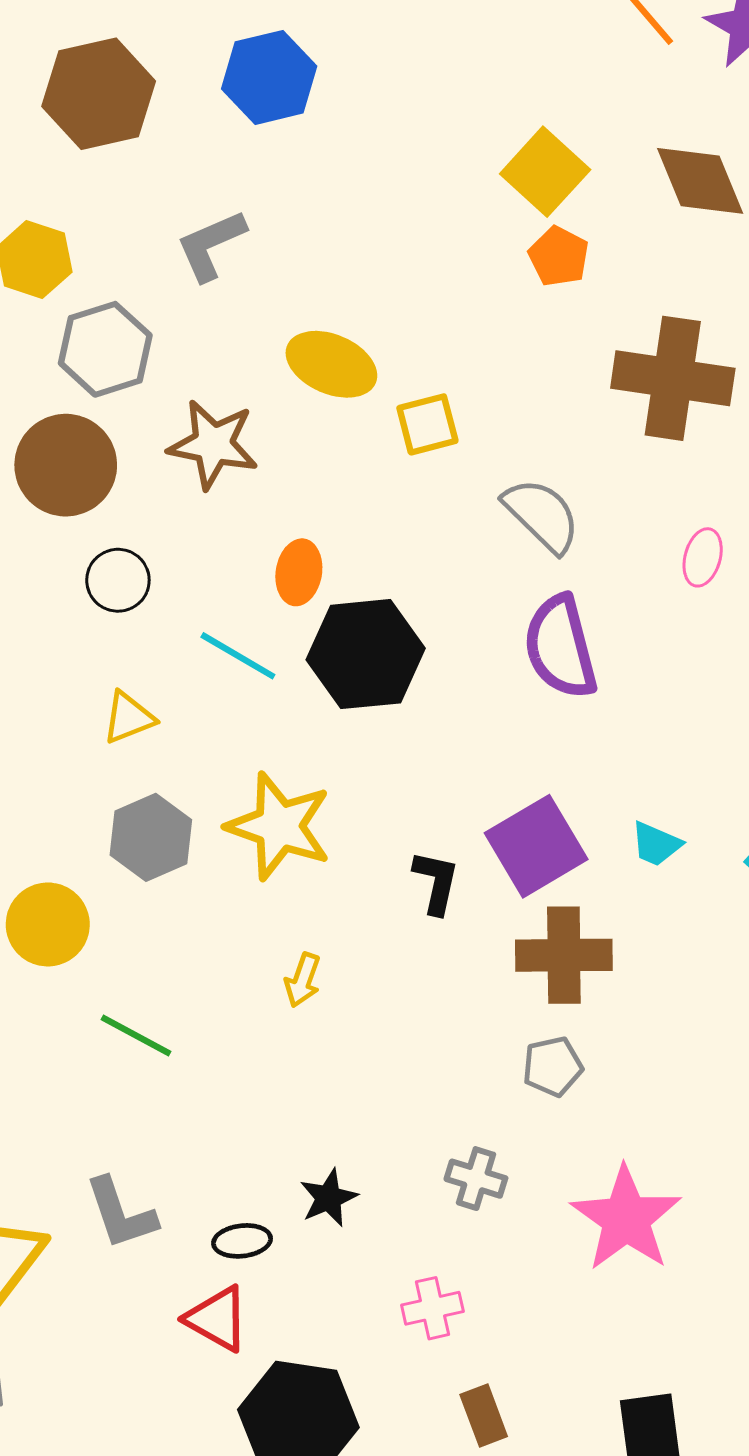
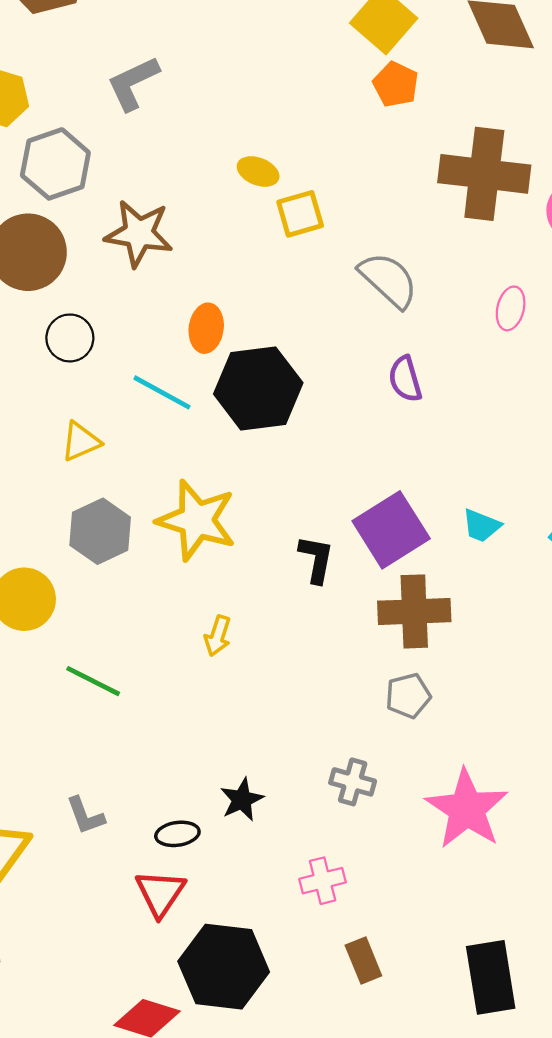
yellow ellipse: (331, 364) -> (258, 171), moved, size x0.6
purple semicircle: (560, 647) -> (405, 379), size x0.6
gray L-shape: (121, 1213) -> (85, 816), size x0.7
red triangle: (217, 1319) -> (160, 893), turned 36

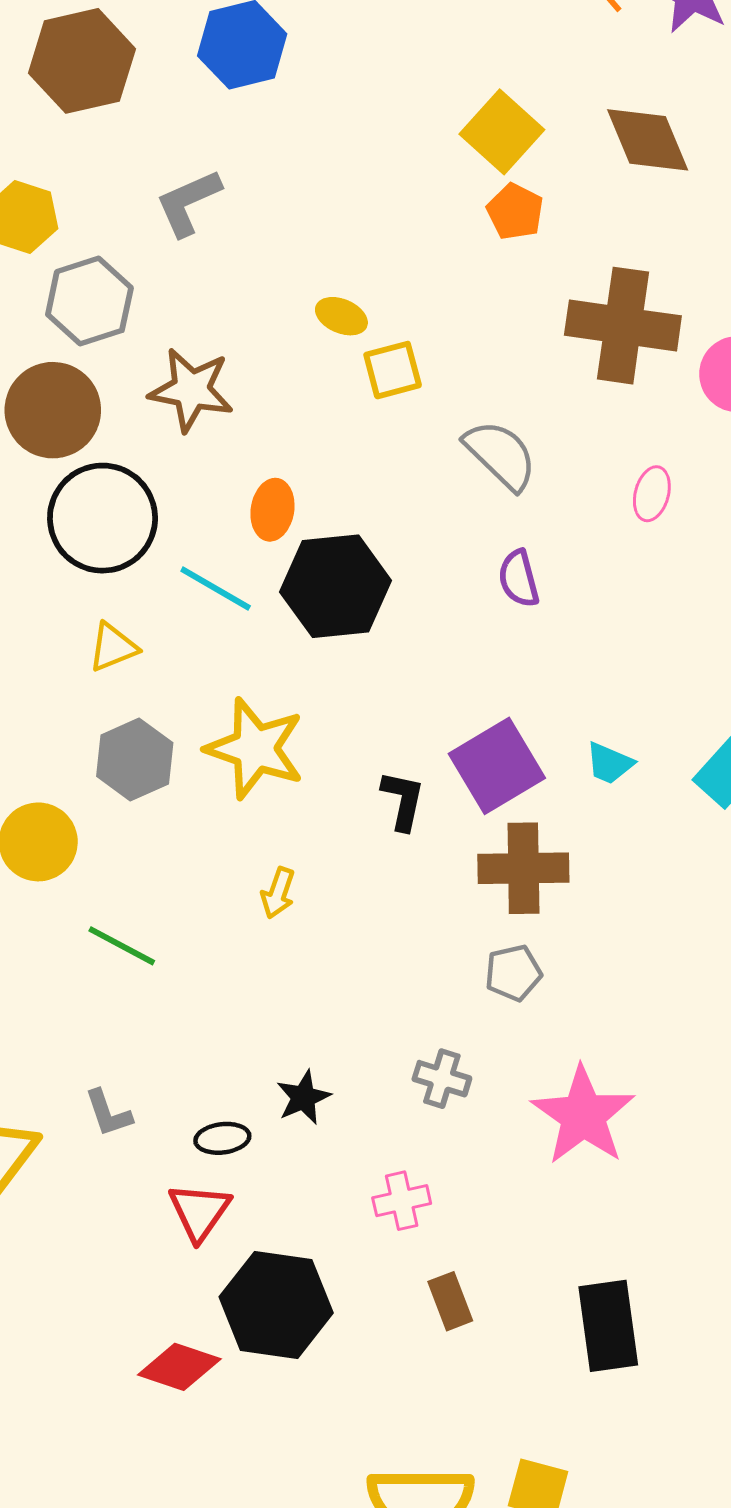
black circle: (70, 338) -> (103, 518), size x1.8

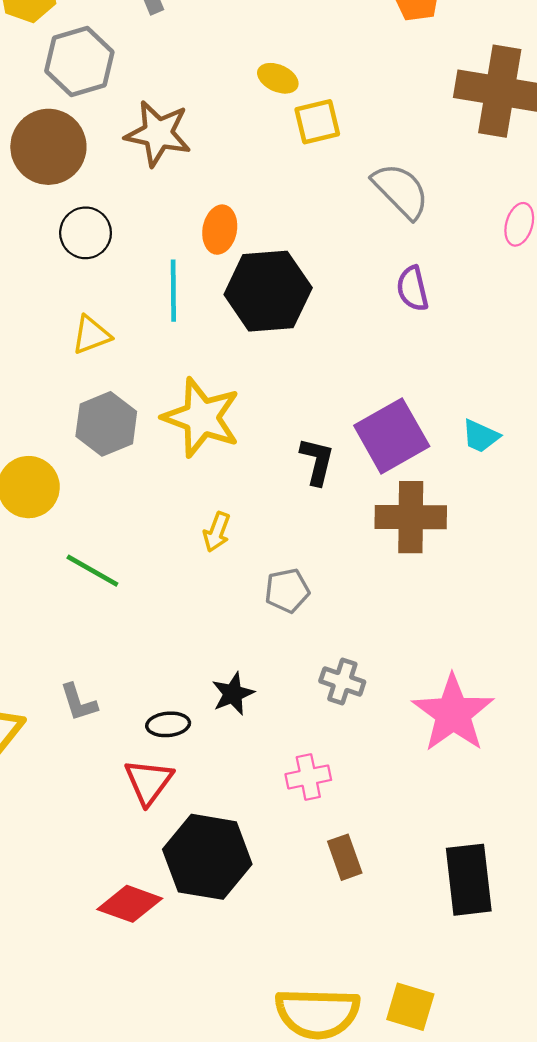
black circle: (103, 518) -> (86, 233), size x0.6
cyan line: (216, 588) -> (173, 291), turned 58
gray pentagon: (513, 973) -> (287, 591), moved

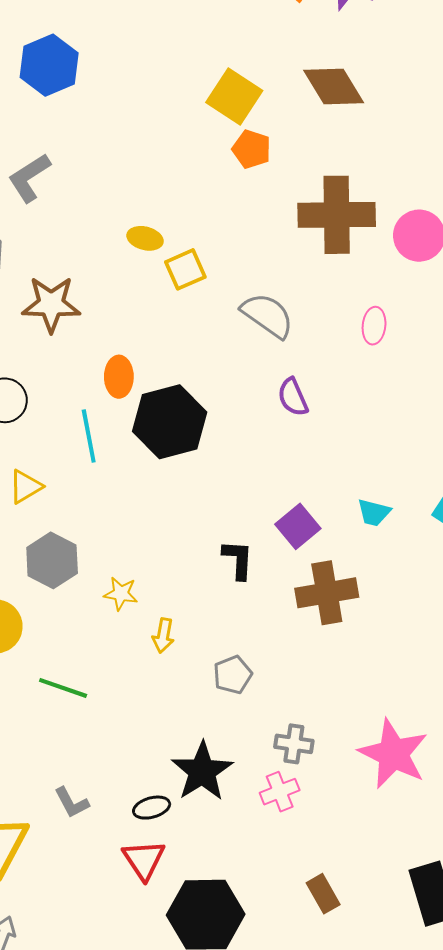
yellow star: (201, 418) -> (121, 594), moved, size x0.5
purple square: (392, 436) -> (298, 526), size x0.7
black star: (233, 694) -> (202, 771), size x1.6
pink cross: (308, 777) -> (280, 792), moved

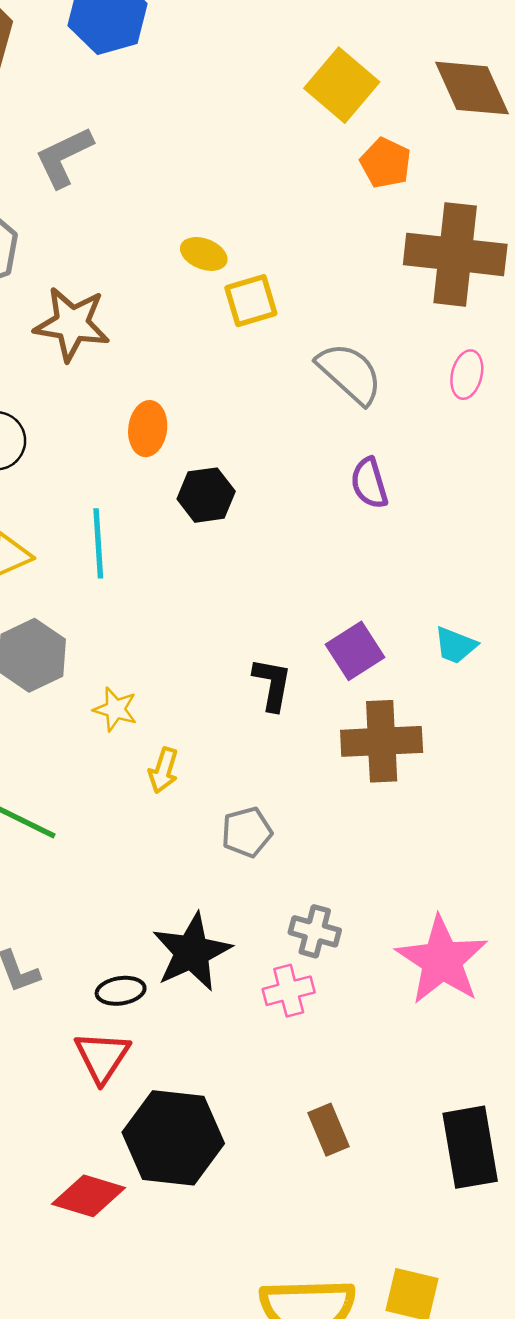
orange pentagon: (252, 149) -> (386, 163), moved
pink ellipse: (374, 326) -> (467, 375), moved
black hexagon: (170, 422) -> (206, 495), size x0.6
cyan line: (89, 436) -> (98, 543), moved

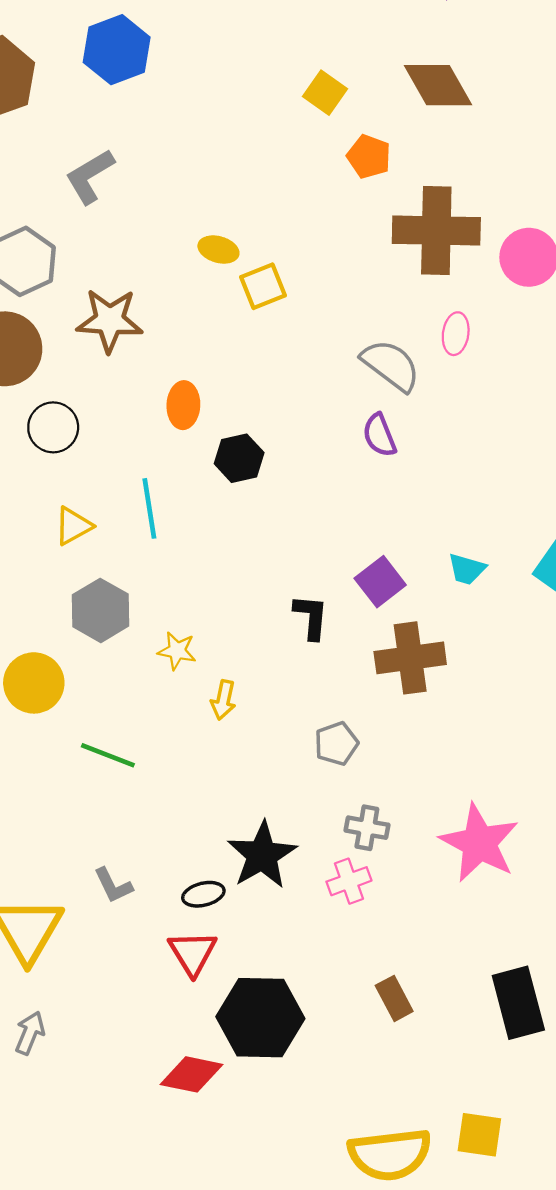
yellow square: (342, 85) -> (325, 93), size x0.7
gray semicircle: (350, 373) -> (391, 365), moved
gray pentagon: (247, 832) -> (336, 743), moved

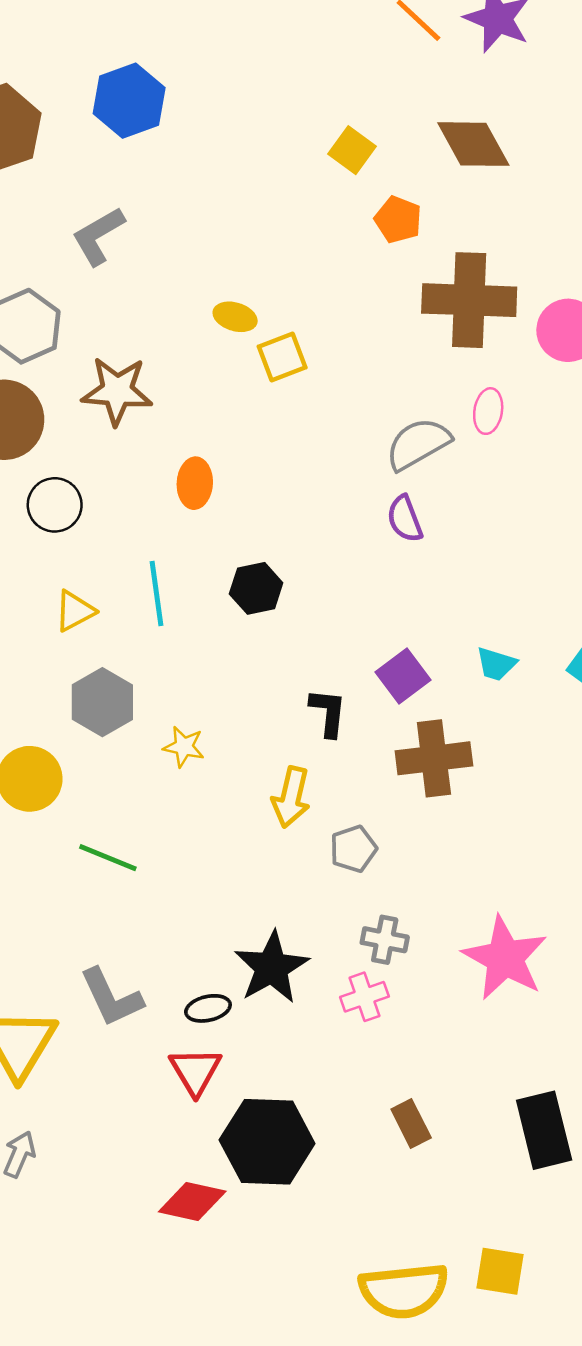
gray semicircle: (391, 365) -> (418, 444), turned -68
black hexagon: (239, 458) -> (256, 588), moved
yellow arrow: (223, 700) -> (291, 797), moved, size x1.4
gray L-shape: (113, 885) -> (111, 997), size x1.5

